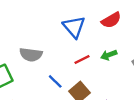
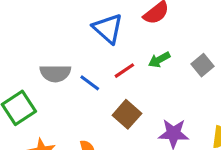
blue line: (55, 81) -> (90, 83), moved

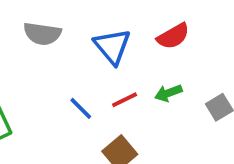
gray semicircle: (55, 73) -> (42, 34), moved

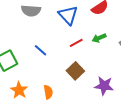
blue line: (81, 108) -> (41, 50), moved

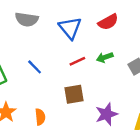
brown square: (75, 71) -> (74, 94), turned 30
purple star: (104, 86) -> (106, 114), turned -30

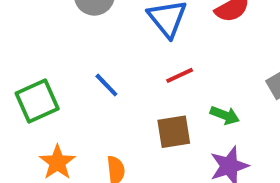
green arrow: (105, 57) -> (225, 115), moved, turned -140

